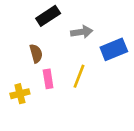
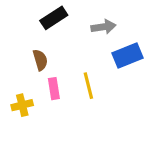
gray arrow: (82, 32) -> (103, 27), moved
yellow line: (79, 76) -> (88, 86), turned -35

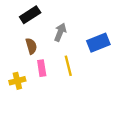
black rectangle: (54, 18) -> (30, 15), moved
gray arrow: (103, 27) -> (60, 32), moved, turned -60

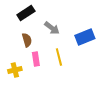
gray arrow: (60, 32) -> (52, 28), turned 105

